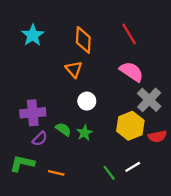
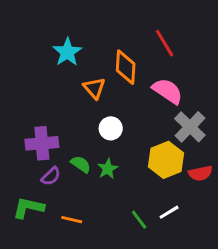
cyan star: (33, 35) -> (67, 52), moved
orange diamond: (83, 40) -> (126, 67), moved

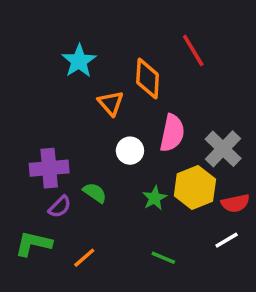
pink semicircle: (168, 91) -> (172, 133), moved, turned 68
green star: (108, 169) -> (155, 198), moved
white line: (169, 212) -> (227, 240), moved
orange line: (72, 220) -> (84, 258), turned -54
green line: (139, 220) -> (163, 258), turned -30

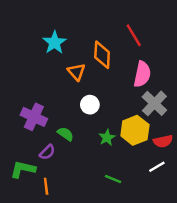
pink semicircle: (172, 133) -> (142, 74), moved
purple cross: (49, 168) -> (34, 117), turned 30
purple semicircle: (60, 207) -> (47, 152), moved
orange line: (84, 258) -> (46, 186), moved, turned -56

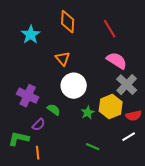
cyan star: (55, 43) -> (31, 35), moved
orange diamond: (102, 55) -> (68, 22), moved
pink semicircle: (142, 74) -> (117, 61), turned -70
white circle: (90, 105) -> (74, 86), size x1.6

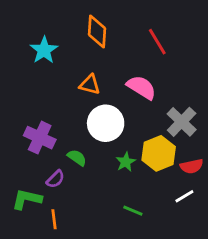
orange triangle: (63, 59) -> (90, 85), turned -35
pink semicircle: (117, 61) -> (141, 87), moved

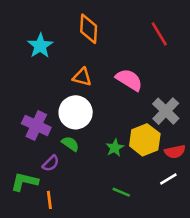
red line: (157, 42) -> (159, 34), moved
white circle: (106, 123) -> (76, 112), moved

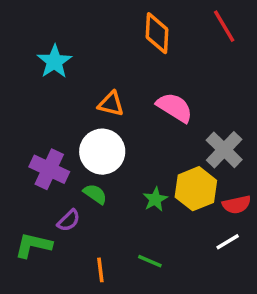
orange diamond: (89, 29) -> (157, 33), moved
red line: (159, 34) -> (224, 26), moved
green line: (121, 192) -> (150, 261), moved
orange line: (49, 200) -> (100, 270), moved

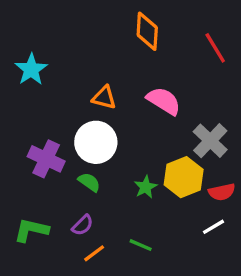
red line: (224, 26) -> (215, 48), moved
cyan star: (54, 61) -> (31, 69), moved
purple semicircle: (69, 221) -> (83, 225), moved
orange line: (100, 270) -> (94, 253), turned 60

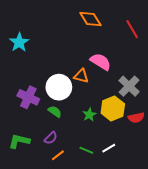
orange diamond: (147, 31) -> (90, 19), turned -35
orange triangle: (104, 98) -> (81, 76), moved
white line: (213, 227) -> (109, 148), moved

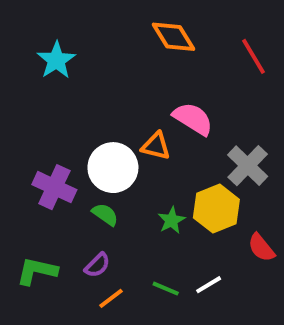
cyan star: (19, 42) -> (56, 60), moved
red semicircle: (136, 118) -> (261, 248), moved, turned 63

